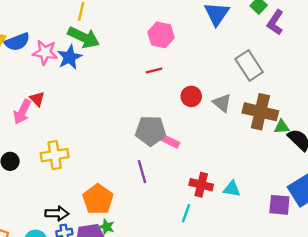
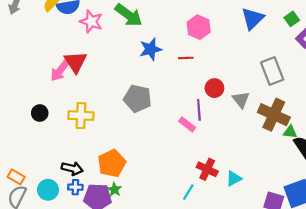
blue star: (70, 57) -> (150, 49), moved
red triangle: (37, 99) -> (76, 62), size x1.6
gray pentagon: (151, 131) -> (138, 98), moved
purple line: (142, 172) -> (199, 110), moved
cyan triangle: (232, 189) -> (234, 179), turned -49

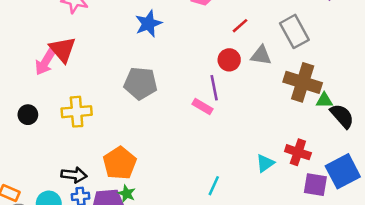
red line: (186, 58) -> (240, 26), moved, turned -32
gray triangle: (241, 100) -> (261, 55), moved, turned -36
red cross: (207, 169) -> (298, 152), moved

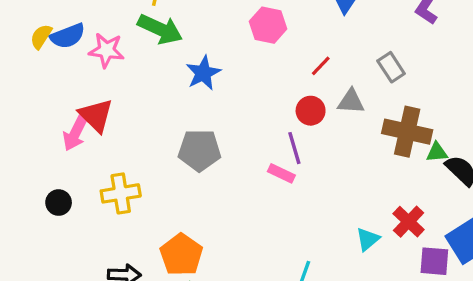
gray rectangle: (294, 31) -> (391, 67), size x0.7
red cross: (298, 152) -> (409, 222), turned 30

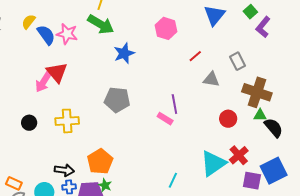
blue semicircle: (68, 36) -> (46, 35), moved, turned -110
red circle: (311, 111) -> (228, 119), moved
brown cross: (407, 132) -> (257, 92), moved
cyan triangle: (368, 239) -> (213, 163), size x1.8

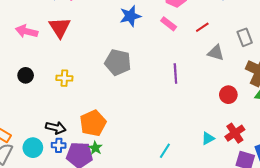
pink arrow: (43, 82) -> (27, 31), moved, turned 65
pink rectangle: (165, 119) -> (169, 24), moved
yellow cross: (67, 121) -> (64, 78), size x0.7
cyan triangle: (213, 163) -> (208, 138), size x0.5

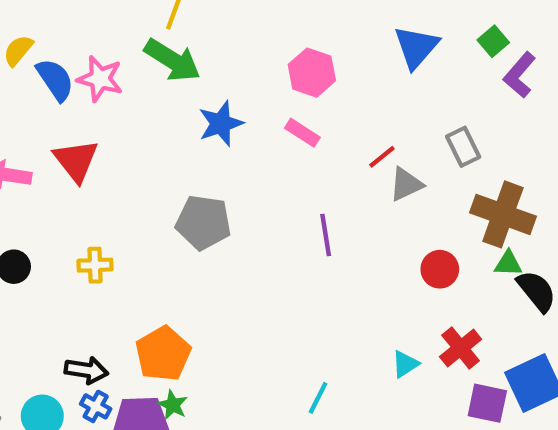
red line: (202, 27) -> (382, 157), moved
gray triangle: (216, 53) -> (406, 184), turned -36
blue cross: (59, 145) -> (96, 406), turned 32

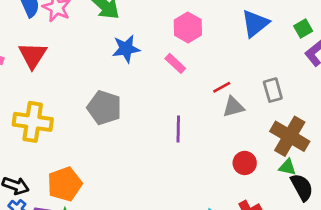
yellow cross: (95, 265) -> (33, 122), size x1.8

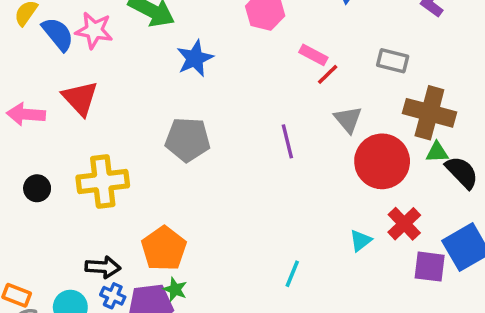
pink rectangle: (175, 63) -> (313, 55), moved
gray rectangle: (273, 90) -> (393, 61), turned -45
gray triangle: (233, 107) -> (348, 119), moved, turned -40
red circle: (245, 163) -> (382, 161), size x1.8

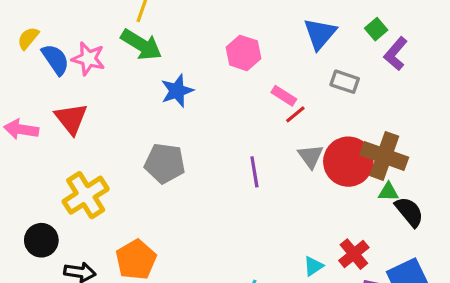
gray rectangle: (393, 61) -> (345, 82), moved
red circle: (382, 161) -> (348, 162), moved
yellow cross: (103, 181) -> (86, 195), turned -30
black circle: (37, 188) -> (41, 240), moved, size x1.4

